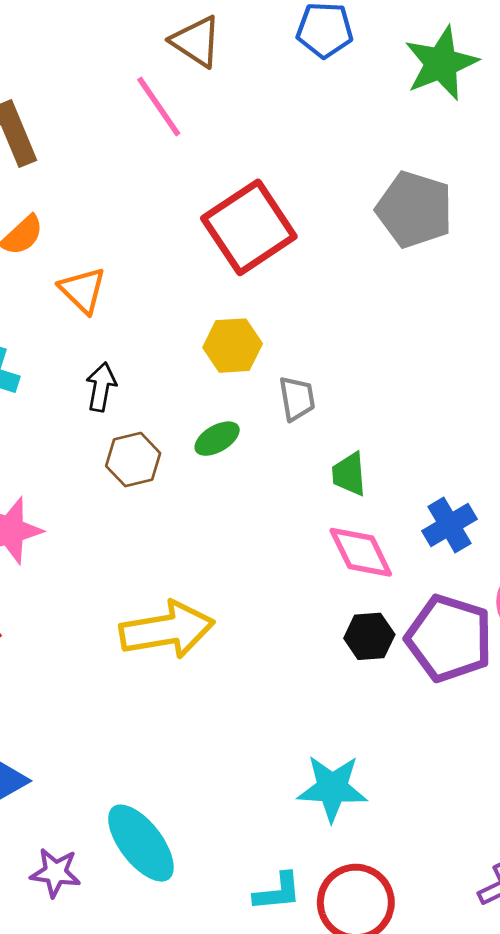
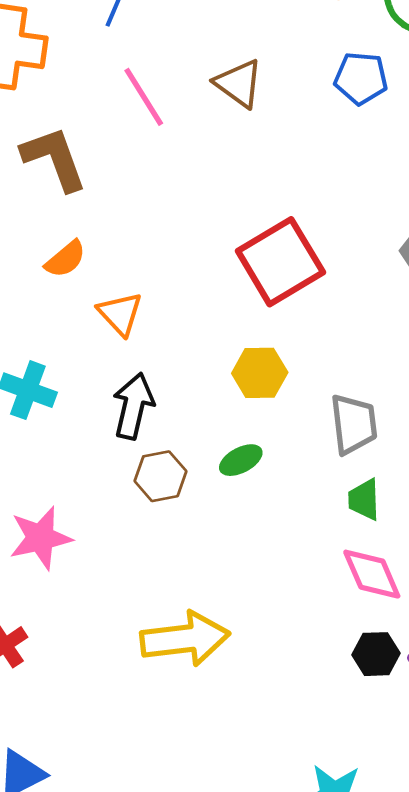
pink line: (159, 107) -> (144, 97), moved
black arrow: (101, 387) -> (133, 406), size x1.4
gray trapezoid: (297, 399) -> (354, 424), moved, size x1.4

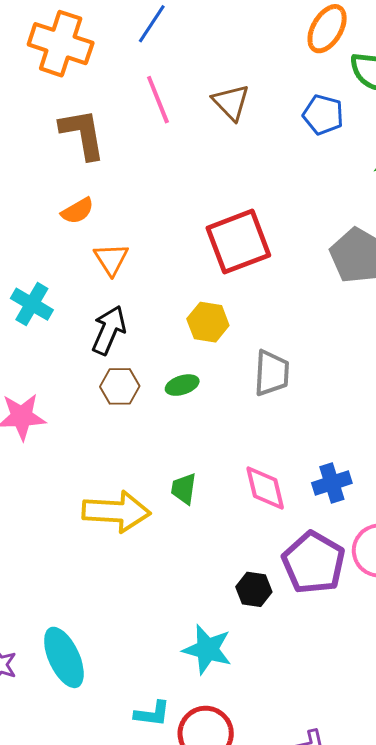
green trapezoid: (364, 500) -> (184, 489), moved
black hexagon: (376, 654) -> (254, 589), moved

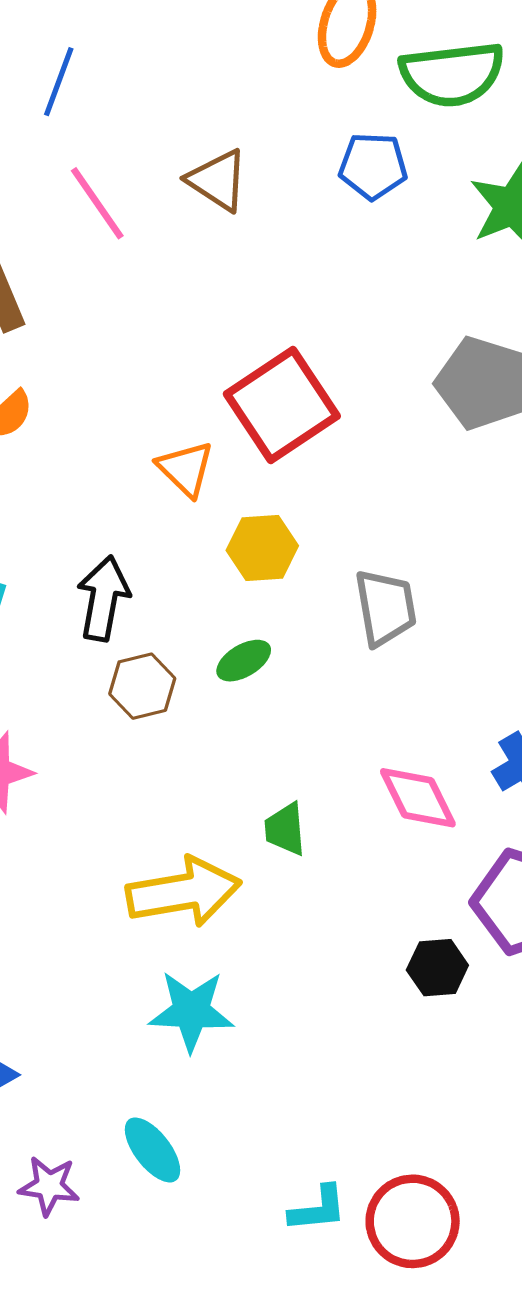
orange triangle: (111, 259) -> (186, 469), moved
cyan star: (207, 649) -> (191, 1011), moved
cyan ellipse: (64, 657) -> (153, 1150), size x0.7

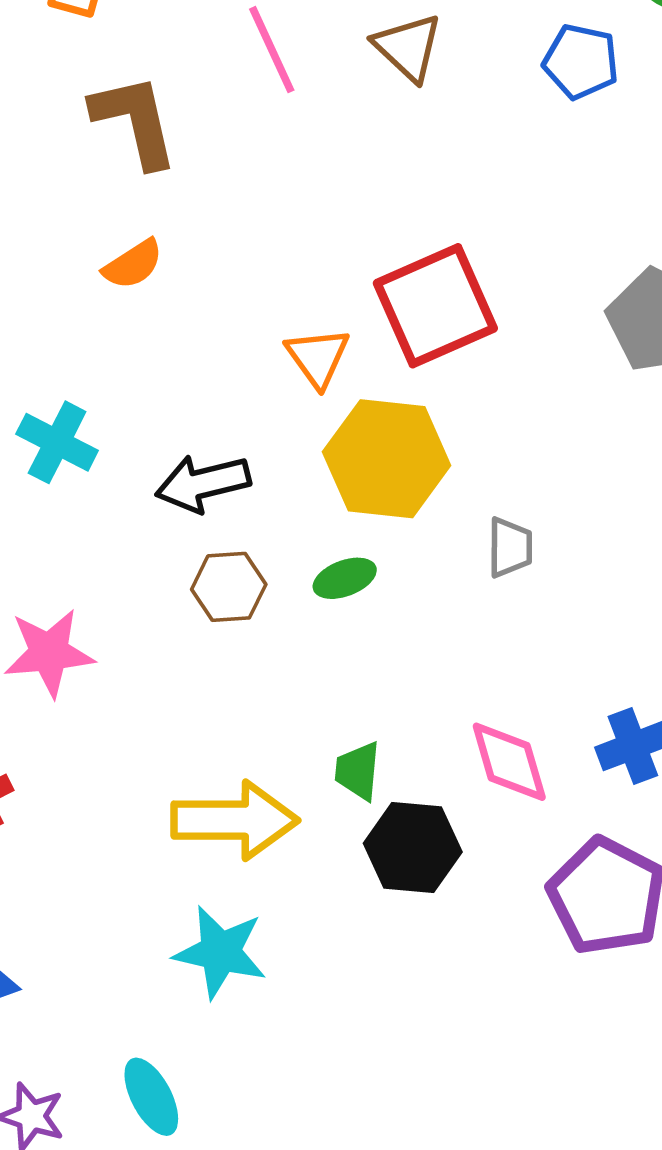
yellow hexagon: (262, 548) -> (387, 459), size x1.6
black arrow: (103, 598) -> (203, 483), turned -124
gray trapezoid: (385, 608) -> (510, 547), size x0.7
black hexagon: (437, 968) -> (413, 848), moved, size x1.4

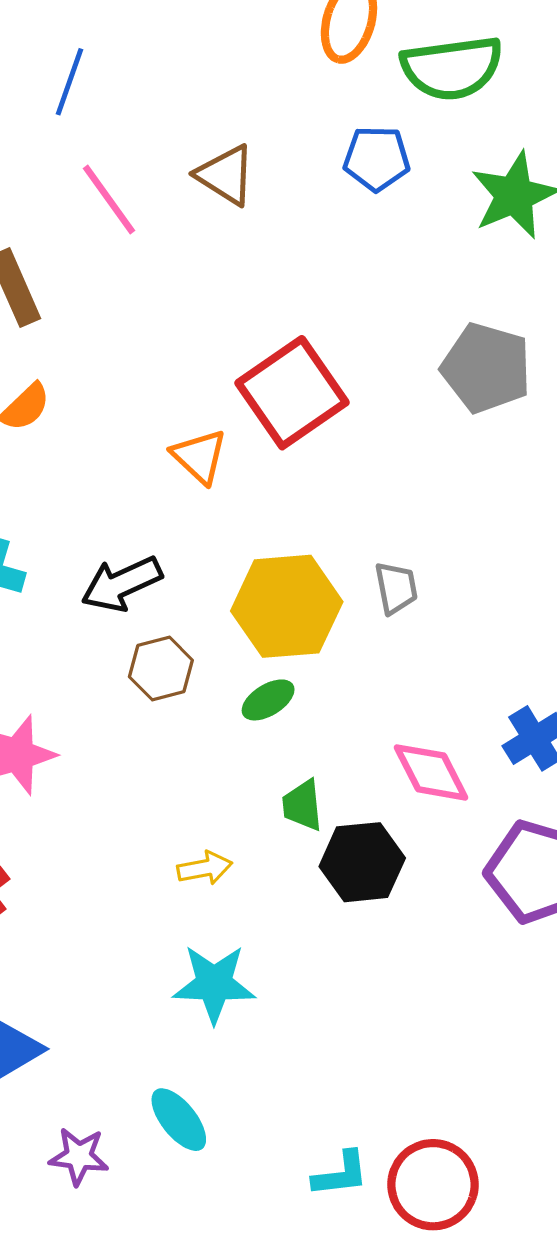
yellow hexagon: (387, 459) -> (287, 606), moved
green ellipse: (345, 578) -> (268, 700), moved
yellow arrow: (235, 820) -> (205, 868), size x0.5

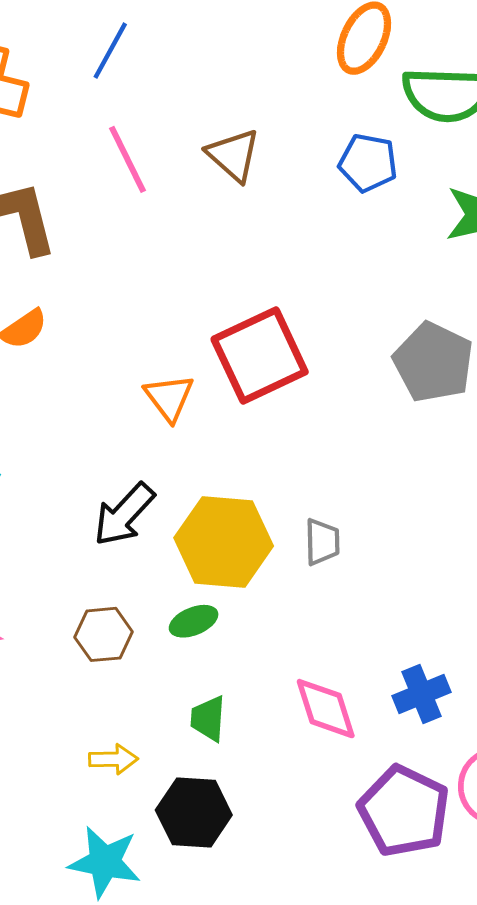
black arrow: (122, 584) -> (124, 514), moved, turned -32
brown hexagon: (161, 669) -> (104, 634), moved
black hexagon: (362, 862) -> (194, 812), moved

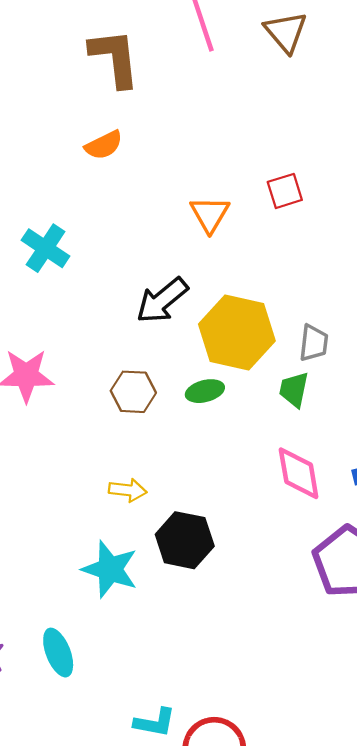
red square: (260, 355) -> (285, 191), size x0.5
green trapezoid: (208, 719) -> (294, 390), moved

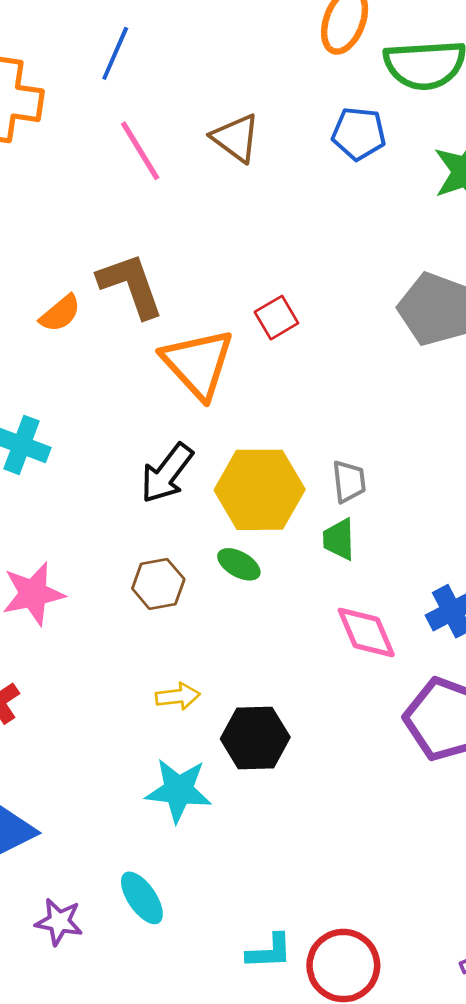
brown L-shape: (115, 58) -> (131, 285), moved
orange triangle: (210, 214) -> (198, 364), size x1.6
green ellipse: (205, 391) -> (239, 564), turned 57

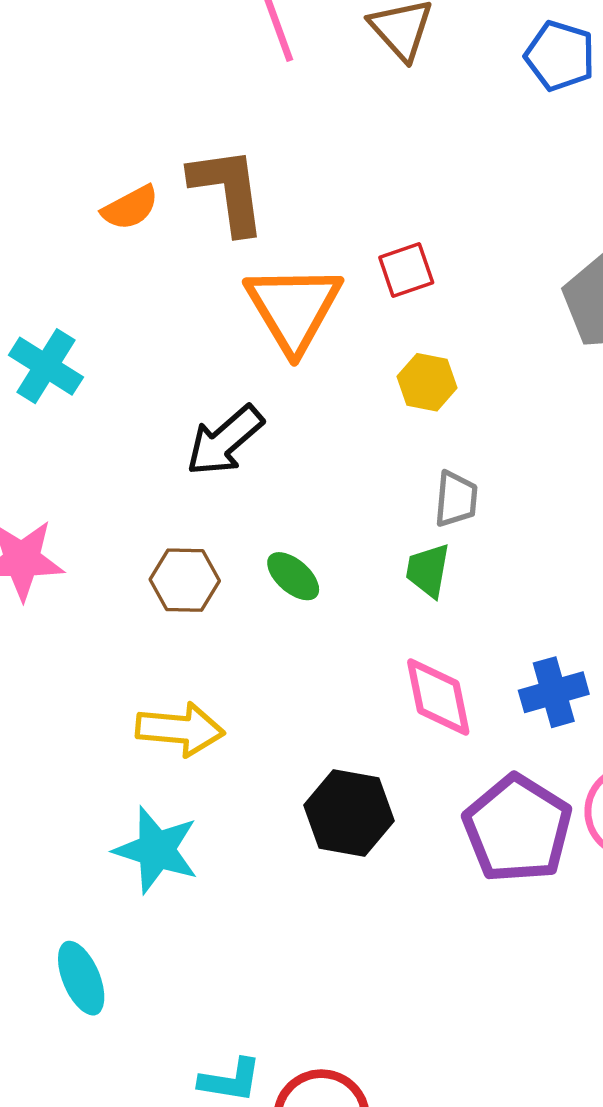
yellow hexagon: (260, 490) -> (427, 382), moved, size x0.5
yellow arrow: (178, 696) -> (180, 729), size x1.5
black hexagon: (255, 738) -> (349, 813), moved

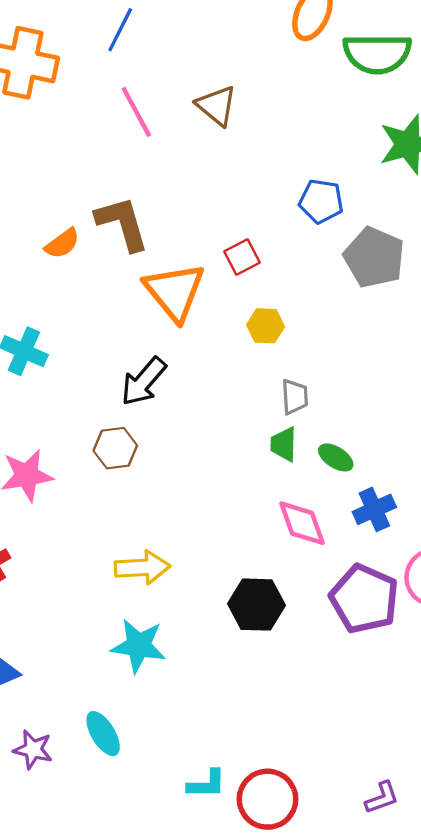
blue pentagon: (560, 56) -> (321, 201), moved
green ellipse: (293, 576) -> (336, 457), moved
brown hexagon: (185, 580) -> (115, 448), moved

